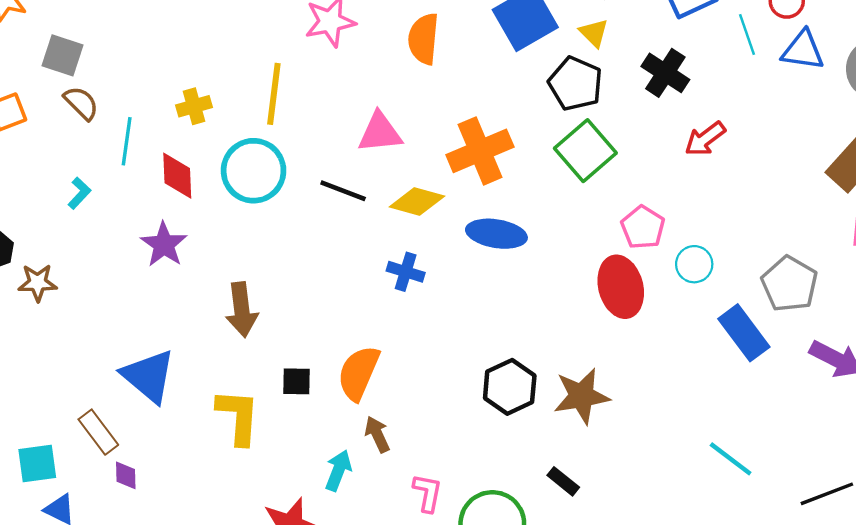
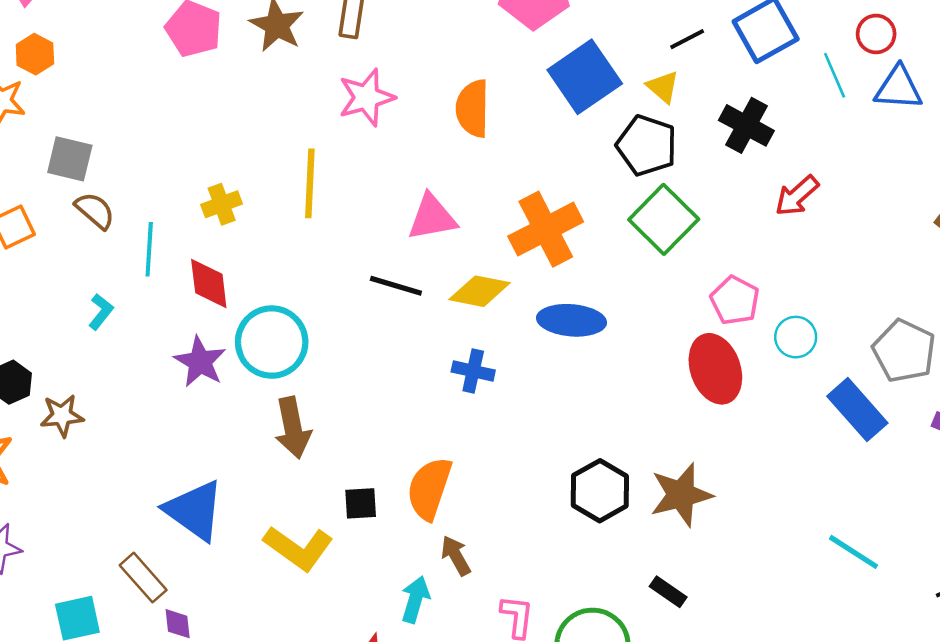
cyan circle: (254, 171) -> (272, 342), moved
yellow L-shape: (238, 417) -> (298, 548), turned 126

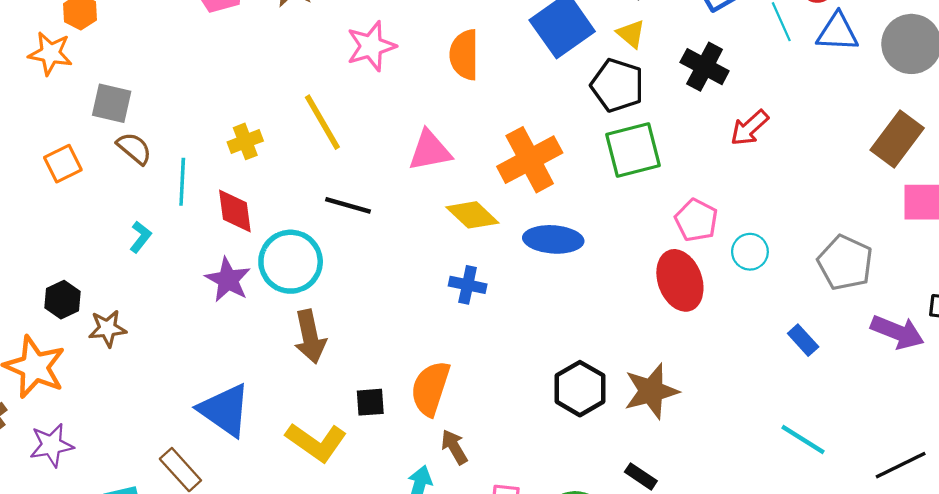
yellow line: (310, 183) -> (322, 122), turned -32
green square: (664, 219) -> (633, 150), turned 32
black line: (396, 286) -> (348, 205), moved
yellow diamond: (480, 291) -> (472, 215), turned 33
blue rectangle: (857, 410) -> (803, 340), moved, size x0.6

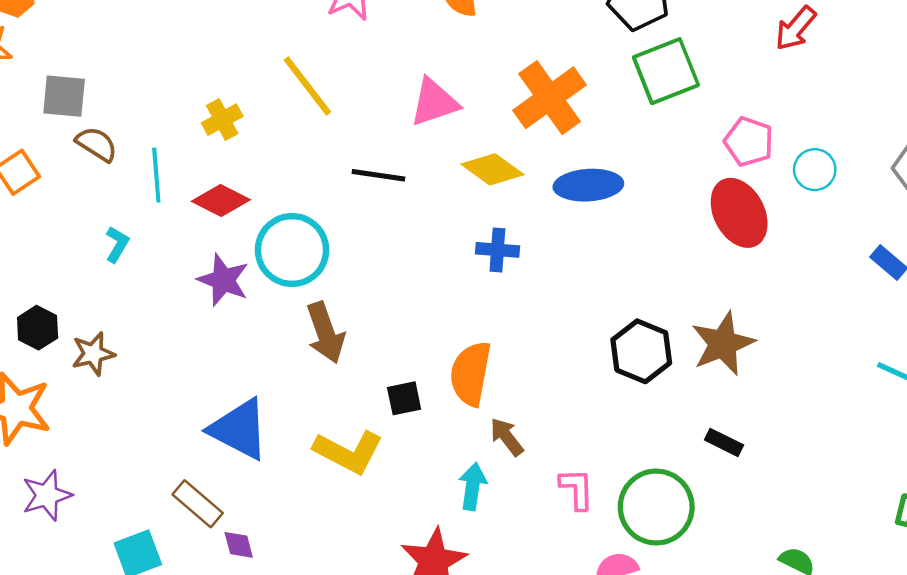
black line: (348, 205) -> (378, 175), moved
red diamond: (235, 211) -> (221, 201), turned -48

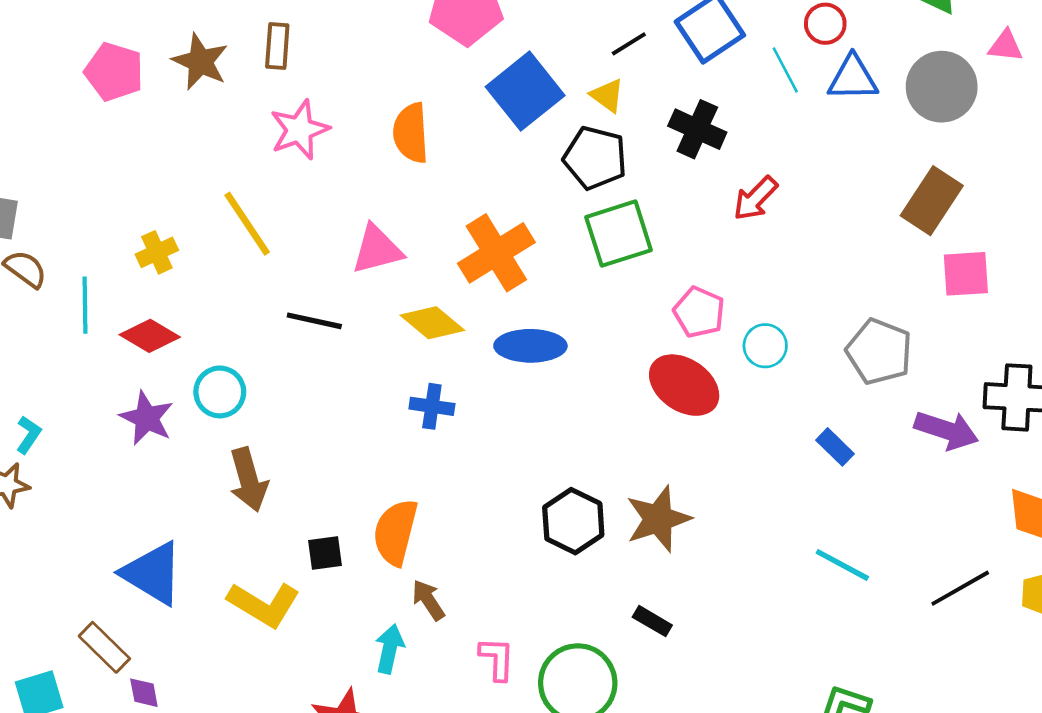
red ellipse: (739, 213) -> (684, 385), turned -32
cyan L-shape: (117, 244) -> (29, 435), moved
cyan circle: (292, 250) -> (220, 392), size x0.7

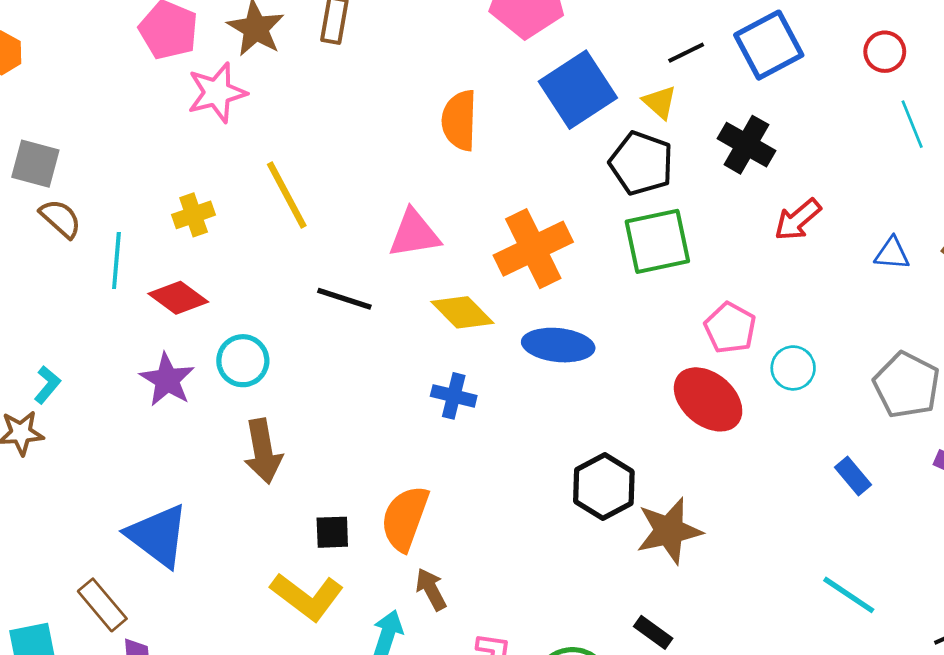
cyan line: (785, 70) -> (912, 124), moved
blue triangle: (853, 78) -> (892, 254), moved, size x0.7
pink star: (299, 130) -> (217, 93), moved
black hexagon: (573, 521) -> (604, 487), moved
yellow L-shape: (264, 604) -> (307, 597), moved

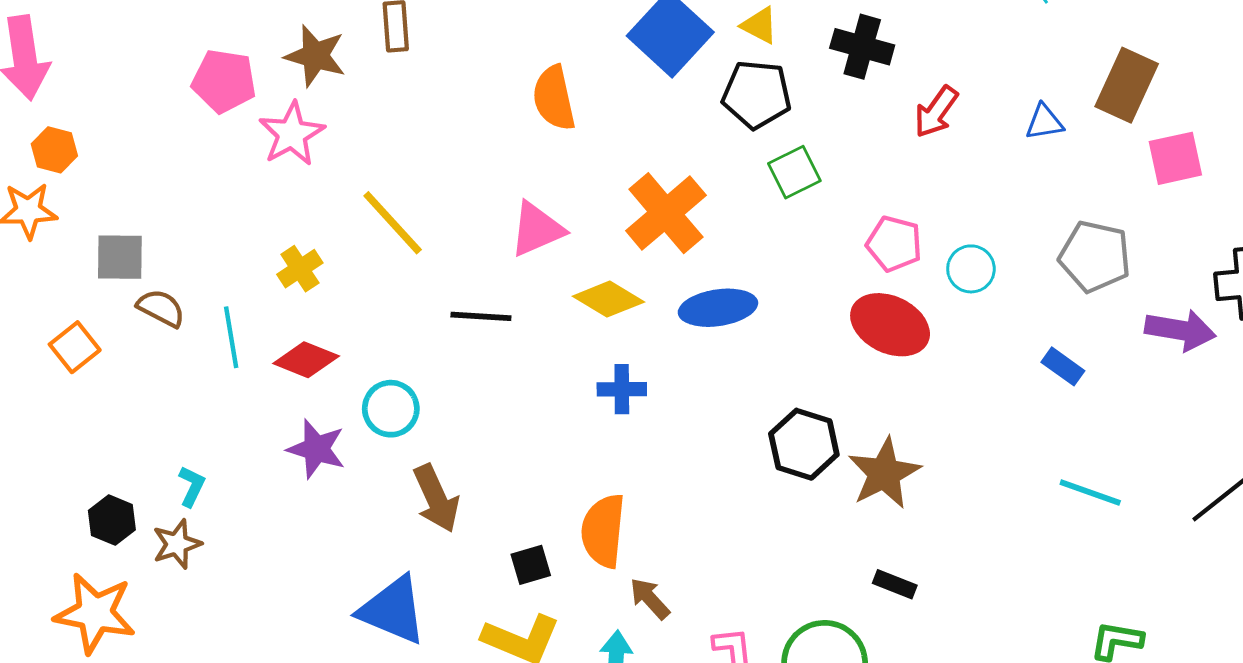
green square: (657, 241) -> (794, 172), size x0.7
blue triangle: (158, 536) -> (393, 610), moved

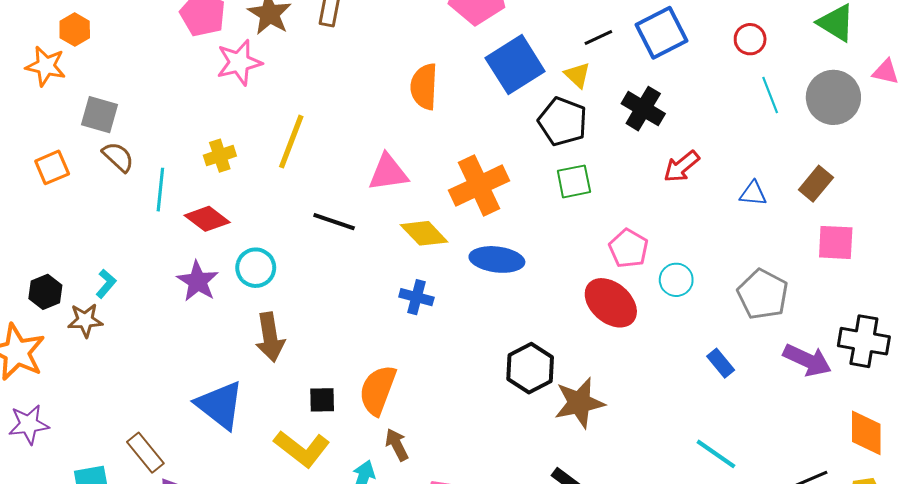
brown rectangle: (1127, 85) -> (816, 184), size x0.7
yellow line: (393, 223) -> (291, 142), turned 48

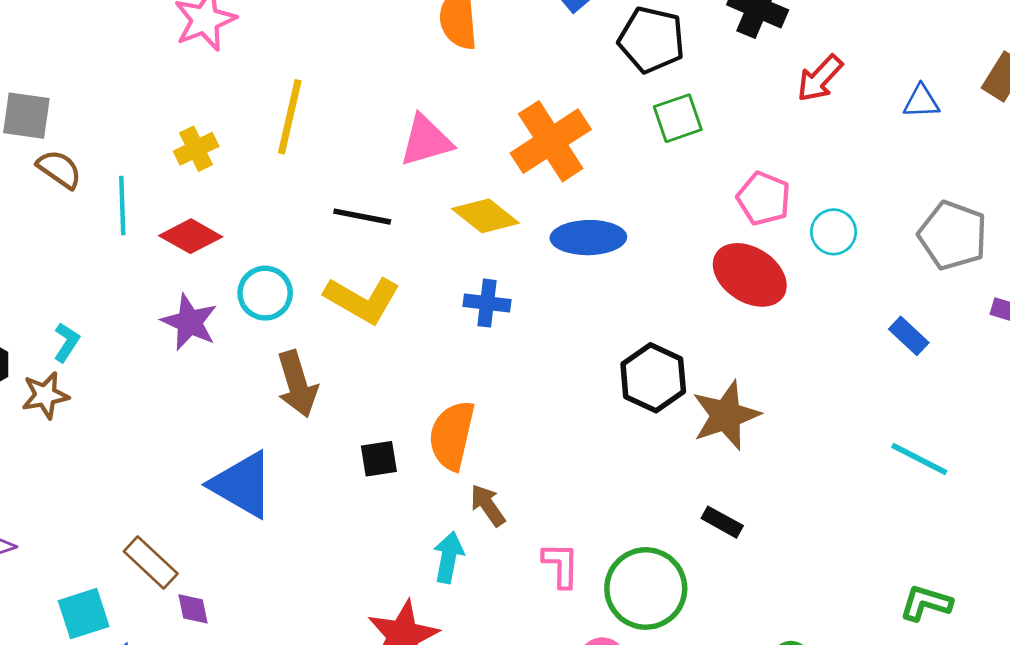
yellow L-shape: (302, 449) -> (362, 300), moved

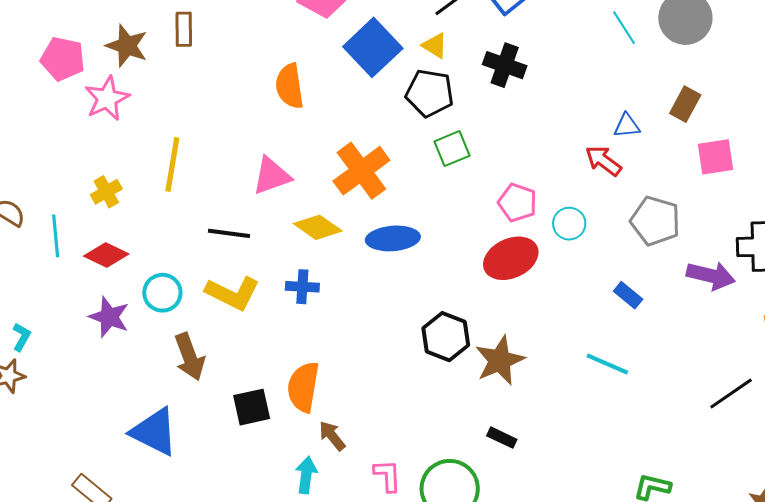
red arrow: (820, 78) -> (603, 161), moved, turned 87
red ellipse: (750, 275) -> (511, 258), turned -54
blue cross: (487, 303) -> (302, 287), moved
black square: (379, 459) -> (252, 407), size x1.4
cyan line: (919, 459) -> (607, 364), moved

